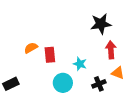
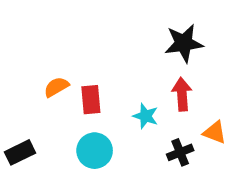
red arrow: (111, 50) -> (182, 94), moved
cyan circle: (63, 83) -> (95, 151), moved

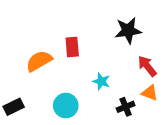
orange semicircle: (56, 87) -> (39, 61), size x1.5
red arrow: (182, 94) -> (147, 66), moved, turned -35
red rectangle: (91, 100) -> (72, 47), moved

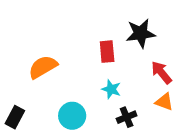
red rectangle: (72, 47) -> (107, 52), moved
black rectangle: (14, 107) -> (15, 117), turned -36
black cross: (126, 107) -> (127, 117), moved

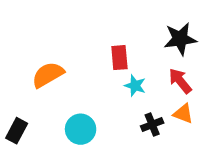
black star: (141, 33) -> (180, 39), moved
cyan star: (111, 89) -> (135, 86), moved
black cross: (127, 117) -> (152, 125), moved

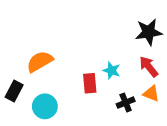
red rectangle: (119, 58) -> (90, 83), moved
cyan circle: (81, 129) -> (45, 106), moved
black rectangle: (17, 131) -> (14, 91), moved

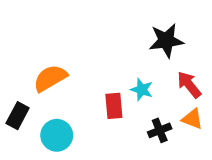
black star: (149, 32) -> (166, 41), moved

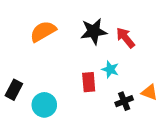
black star: (166, 41) -> (94, 31), moved
orange semicircle: (50, 78) -> (43, 31), moved
red arrow: (189, 85) -> (125, 38), moved

